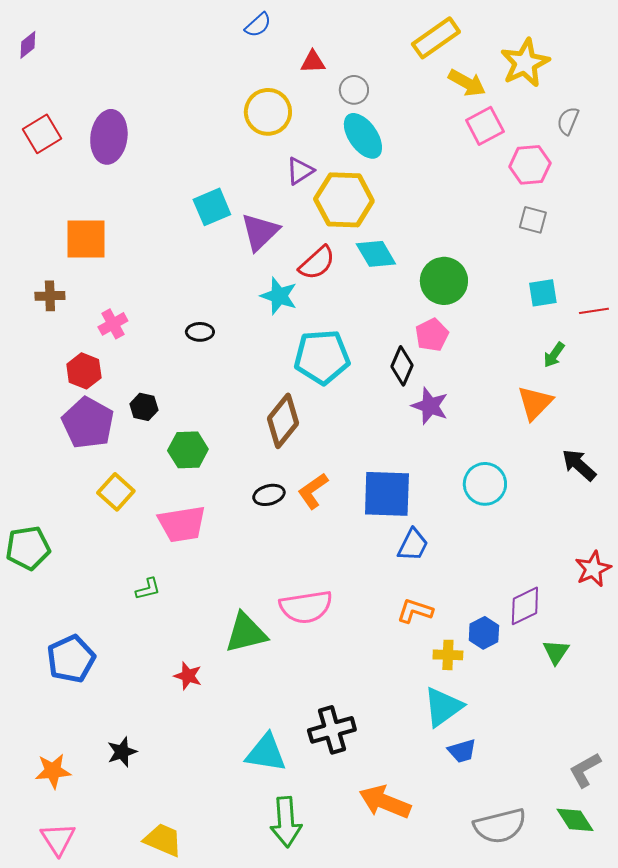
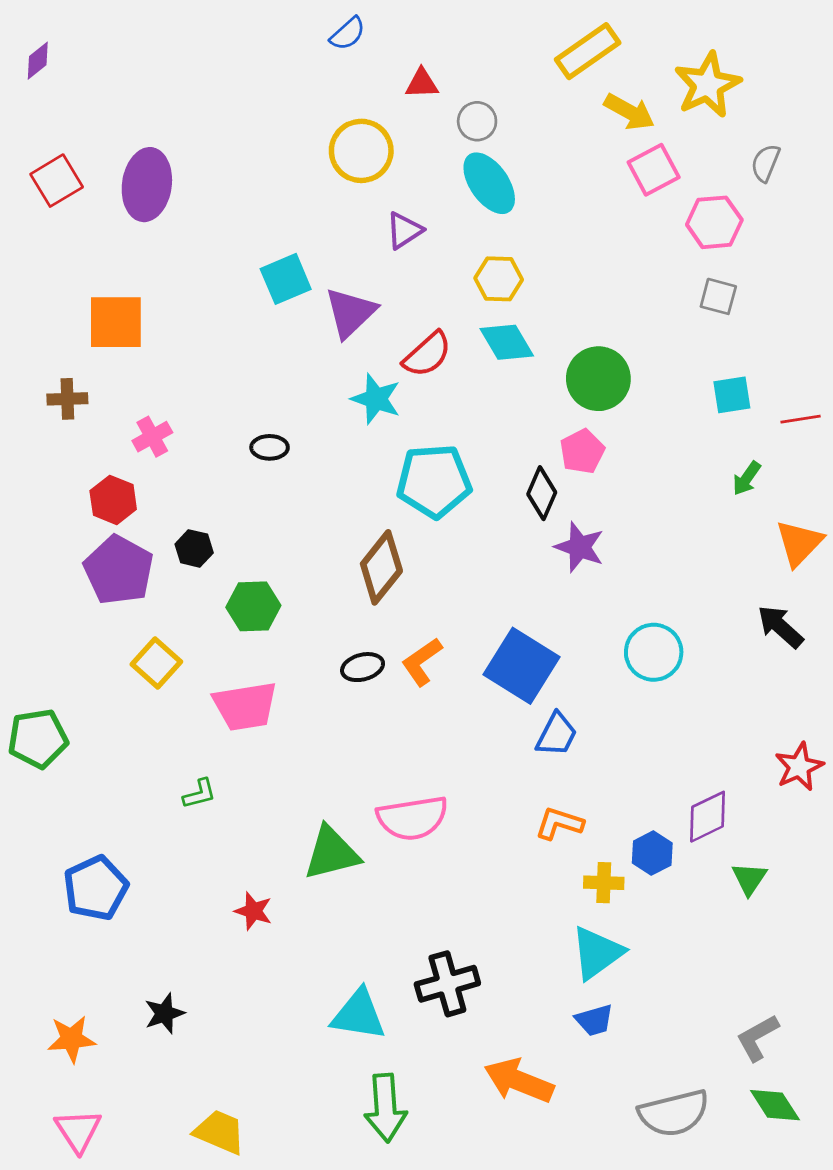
yellow hexagon: (344, 200) -> (499, 279), moved, size x0.6
orange triangle: (535, 403) -> (799, 543), moved
blue square: (387, 494) -> (522, 666), turned 30
blue trapezoid: (462, 751) -> (594, 1020), moved
gray L-shape: (585, 770) -> (757, 1038), moved

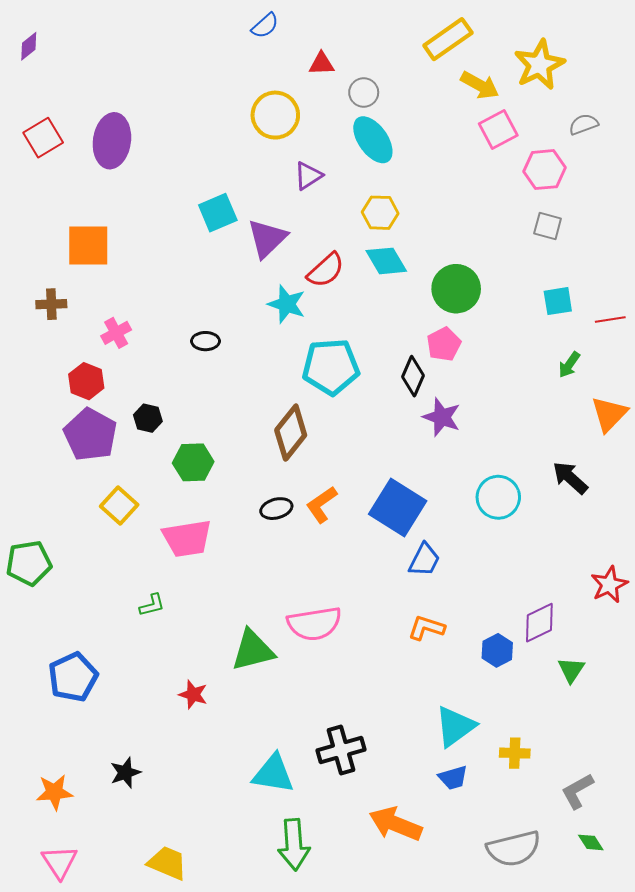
gray semicircle: (765, 163) -> (584, 124), turned 48
black arrow: (780, 627) -> (570, 478), moved
yellow cross: (604, 883) -> (515, 753), moved
green diamond: (775, 1105) -> (591, 842), size x0.7

